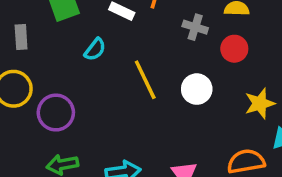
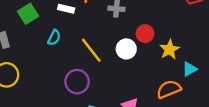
red circle: (234, 49) -> (145, 34), moved
purple circle: (56, 113) -> (77, 82), moved

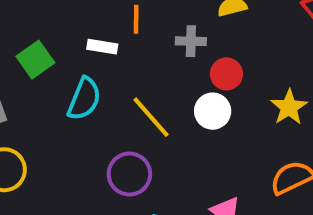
red circle: (145, 34) -> (226, 74), moved
cyan semicircle: (54, 38) -> (84, 99), size x1.5

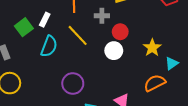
white rectangle: (102, 47) -> (45, 20), moved, turned -72
yellow line: (151, 117) -> (78, 35), moved

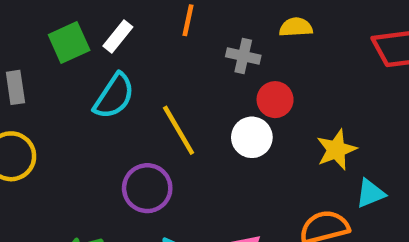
yellow line: (78, 35) -> (179, 130), moved

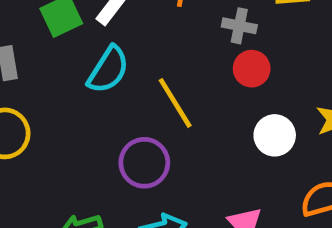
red circle: (275, 100) -> (252, 69), moved
white circle: (252, 137) -> (275, 135), moved

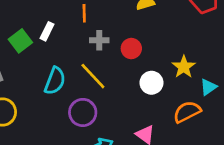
gray cross: (239, 26) -> (99, 40), moved
cyan semicircle: (108, 70) -> (55, 81), moved

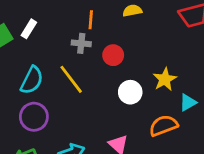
orange line: (84, 13) -> (91, 20), moved
purple circle: (83, 112) -> (34, 117), moved

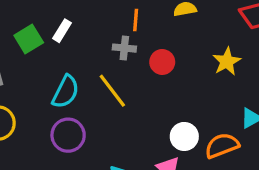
yellow star: (165, 79) -> (227, 61), moved
white circle: (130, 92) -> (184, 136), moved

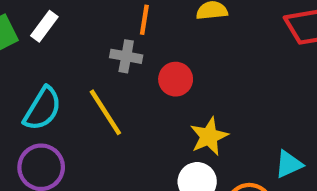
yellow star: (227, 61) -> (209, 136), moved

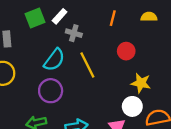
gray cross: (126, 56) -> (74, 33), moved
yellow star: (209, 136) -> (141, 83), turned 30

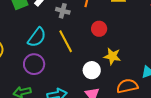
gray cross: (74, 33) -> (63, 11), moved
white circle: (132, 106) -> (92, 70), moved

